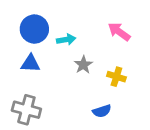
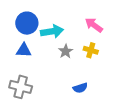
cyan arrow: (66, 40) -> (52, 31), size x1.5
yellow cross: (116, 77) -> (91, 50), moved

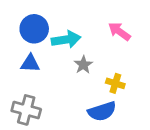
yellow cross: (91, 50) -> (115, 83), moved
blue semicircle: (80, 88) -> (102, 111), size x1.5

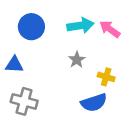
cyan arrow: (66, 39) -> (80, 25), moved
blue triangle: (30, 63) -> (14, 65), moved

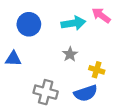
pink arrow: (110, 29) -> (101, 15), moved
gray cross: (24, 101) -> (46, 92), moved

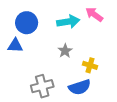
blue triangle: (13, 59) -> (15, 46), moved
gray cross: (46, 92) -> (42, 86), turned -30

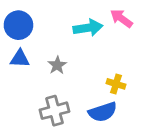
blue circle: (27, 23) -> (18, 25), moved
gray star: (65, 51) -> (57, 65), moved

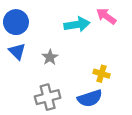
blue triangle: (20, 59) -> (17, 51), turned 42

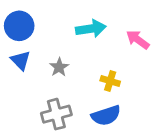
pink arrow: (106, 16) -> (138, 40), moved
yellow cross: (102, 74) -> (110, 81), moved

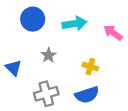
blue circle: (19, 26) -> (33, 19), moved
blue triangle: (21, 60) -> (13, 68), moved

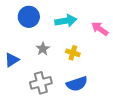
yellow cross: (90, 67) -> (73, 53), moved
blue triangle: (13, 68) -> (12, 60), turned 42

